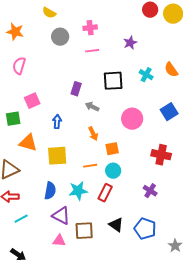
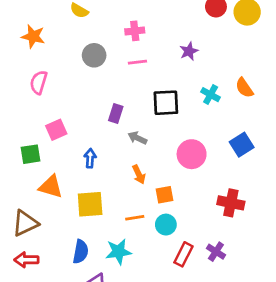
gray circle: (60, 37) -> (94, 55), moved
red rectangle: (105, 193) -> (183, 254), moved

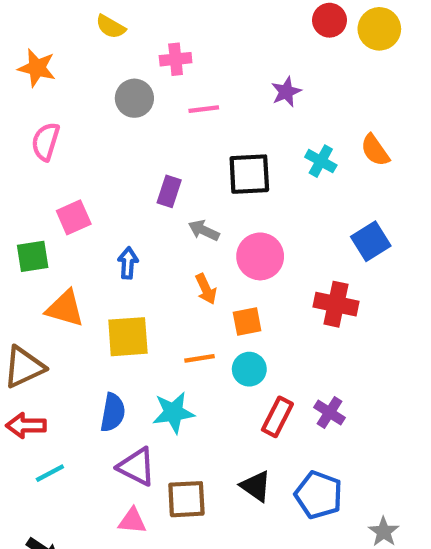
pink cross: (135, 31) -> (176, 59), moved
pink circle: (192, 154) -> (260, 256), moved
red cross: (231, 203) -> (336, 304), moved

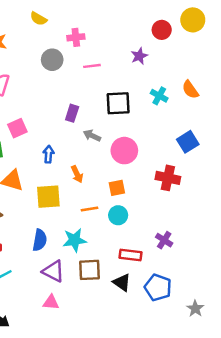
red circle: (329, 20) -> (162, 30), moved
orange arrow: (206, 289) -> (77, 174), moved
red rectangle: (277, 417) -> (131, 255), moved, turned 70
brown square: (186, 499) -> (89, 270), moved

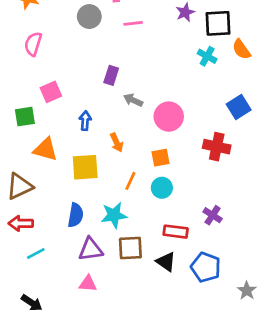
black square: (118, 103) -> (218, 23), moved
orange line: (89, 209) -> (130, 181), turned -56
purple triangle: (53, 271) -> (91, 249), turned -35

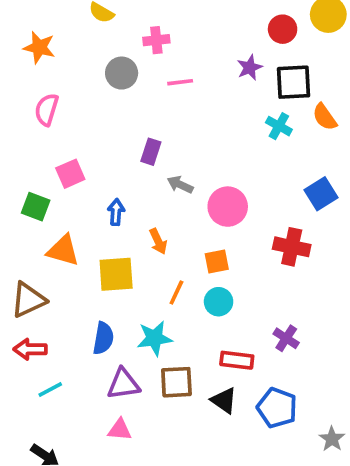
green square: (25, 117) -> (36, 207), turned 30

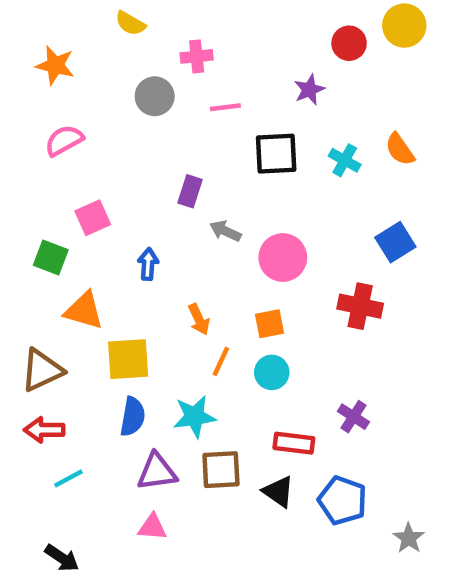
black square: (294, 82) -> (276, 154), moved
pink semicircle: (47, 110) -> (64, 140), turned 44
orange arrow: (158, 241) -> (199, 319), moved
yellow square: (116, 274) -> (128, 359), moved

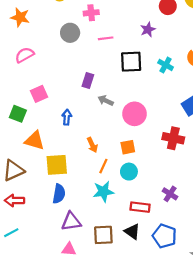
cyan star: (194, 417) -> (103, 192), moved
brown square: (221, 470) -> (103, 235), moved
cyan line: (68, 478) -> (11, 233), moved

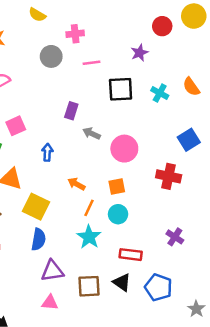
orange arrow: (92, 145) -> (76, 184), turned 144
yellow square: (57, 165) -> (36, 207), turned 30
cyan star: (103, 192) -> (89, 237), turned -30
purple cross: (170, 194) -> (175, 237), moved

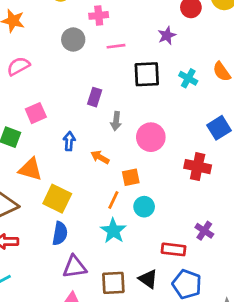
gray arrow: (92, 133) -> (116, 121), turned -108
orange arrow: (76, 184) -> (100, 157), moved
orange square: (117, 186) -> (131, 177), moved
red rectangle: (131, 255) -> (174, 249), moved

